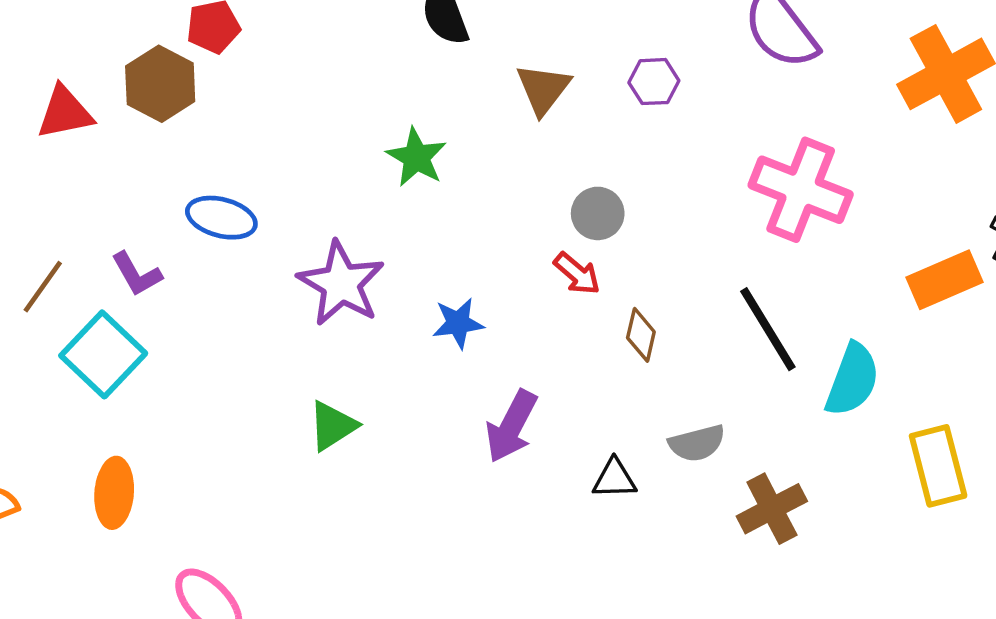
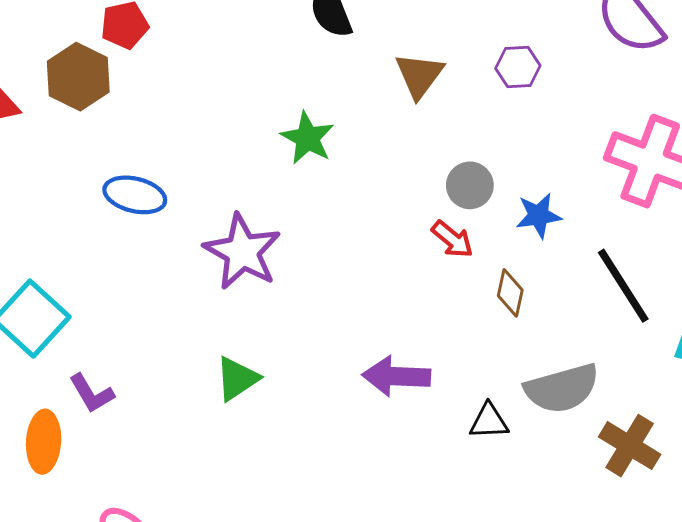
purple L-shape: (137, 274) -> (92, 393), moved
blue star: (458, 323) -> (539, 215), moved
purple arrow: (511, 426) -> (396, 376), turned 66
gray semicircle: (697, 443) -> (562, 388), size x1.5
brown cross: (772, 509) -> (630, 446), turned -30

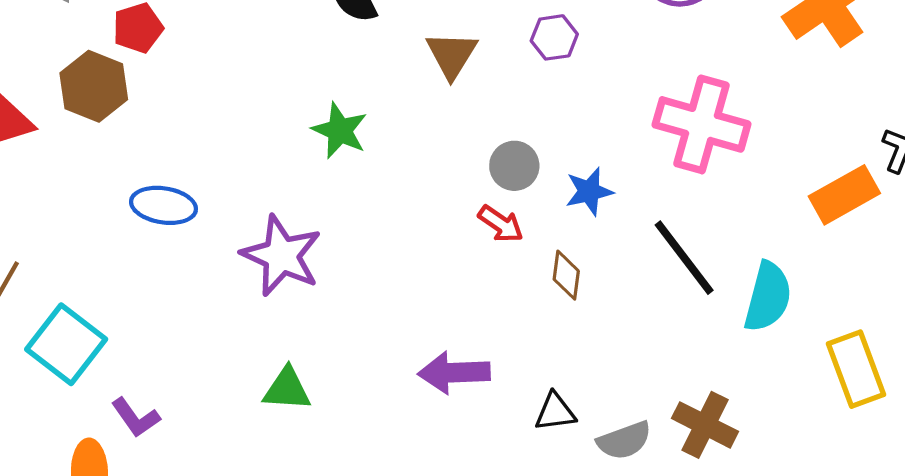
green triangle: (237, 379) -> (287, 389), turned 42
gray semicircle: (562, 388) -> (624, 440), moved, size x0.7

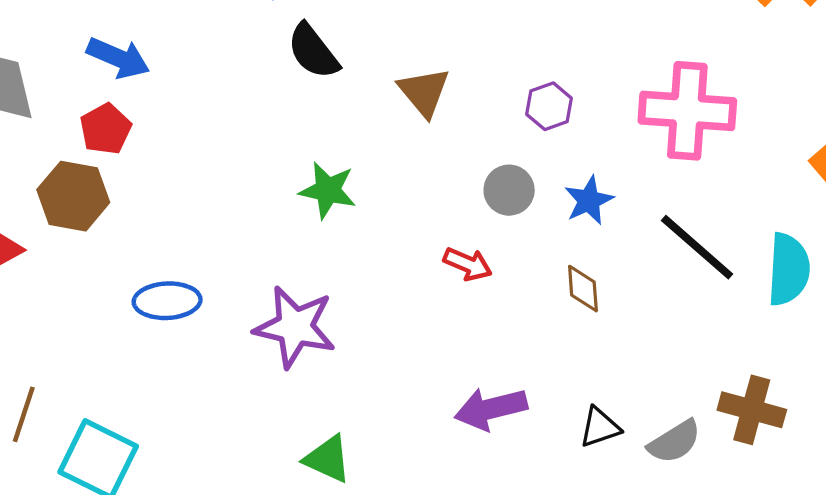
purple hexagon: (554, 37) -> (549, 106), moved
red arrow: (501, 224) -> (468, 264), moved
green triangle: (287, 389) -> (328, 459), turned 32

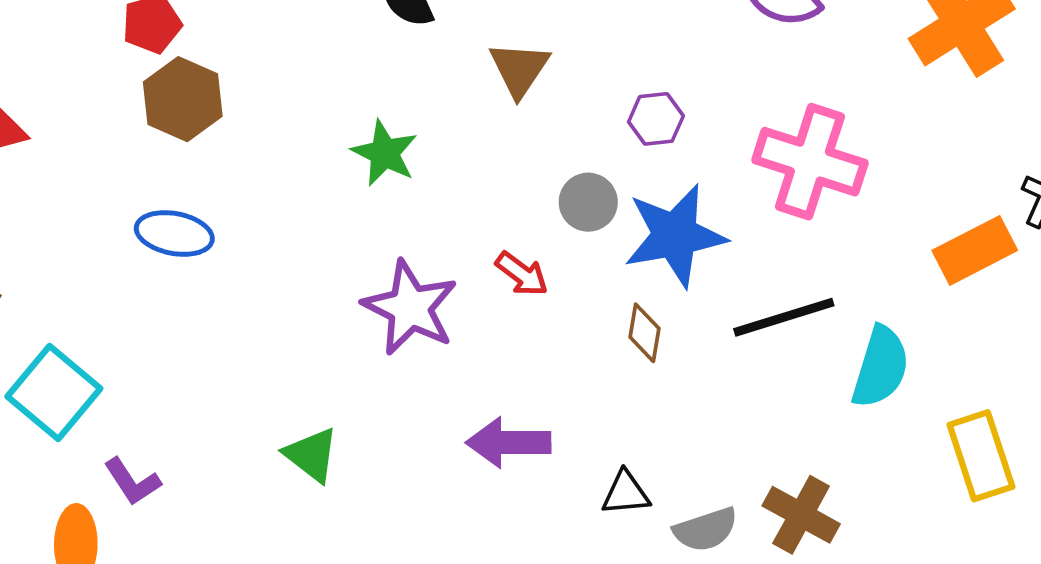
brown hexagon: (73, 196) -> (183, 99), moved
blue star: (589, 200) -> (675, 235), size x1.8
black line: (697, 247) -> (784, 317), turned -72
purple star: (295, 327) -> (410, 308), moved

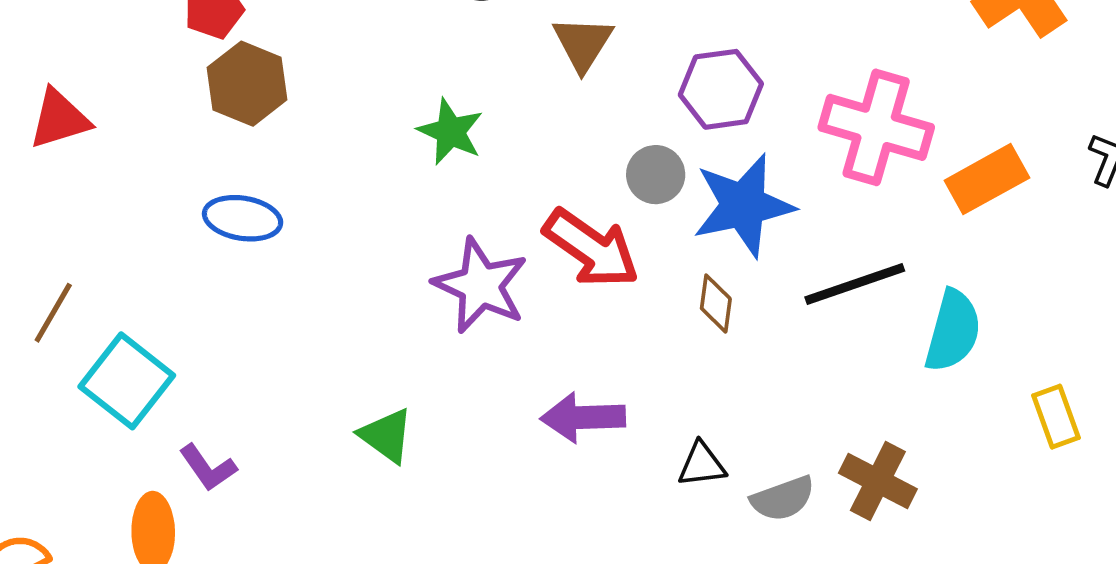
purple hexagon: (656, 119) -> (721, 89), size x1.5
orange rectangle: (975, 250) -> (987, 179), moved
red arrow: (522, 274) -> (591, 248), size x1.8
yellow rectangle: (981, 456) -> (1056, 417), size x0.7

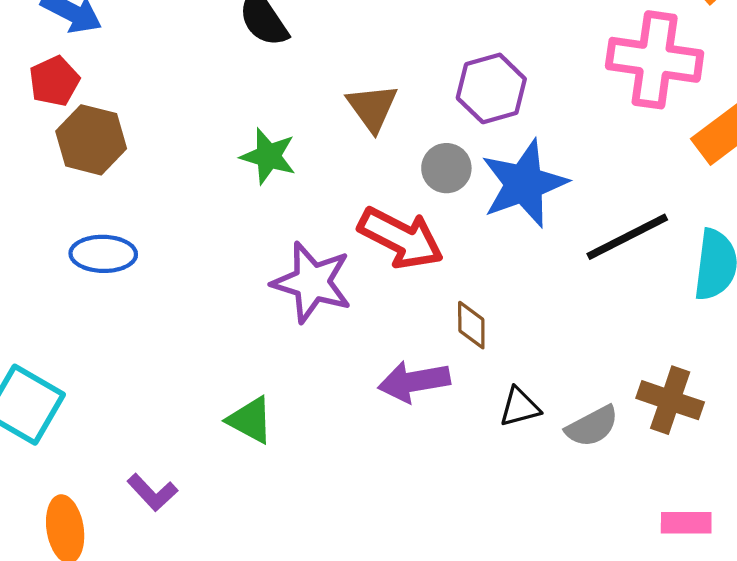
brown triangle: (583, 43) -> (372, 108), moved
pink cross: (876, 127) -> (655, 60), moved
brown diamond: (716, 304) -> (471, 325), moved
purple L-shape: (208, 468) -> (152, 492), moved

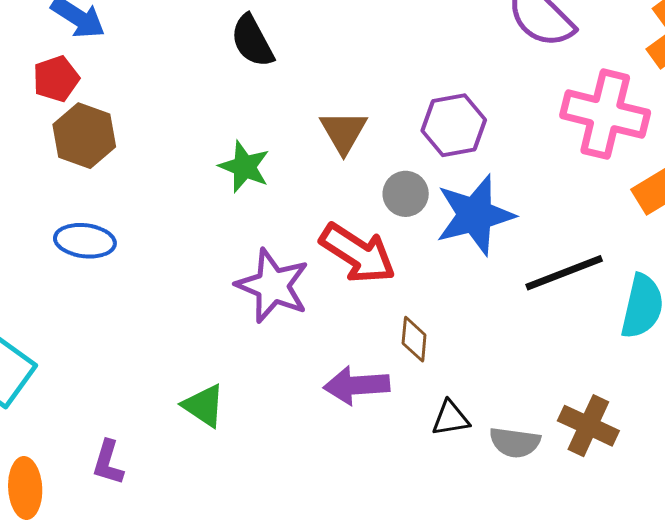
gray semicircle: (592, 426) -> (515, 442), turned 30
purple L-shape: (152, 492) -> (108, 463), turned 54

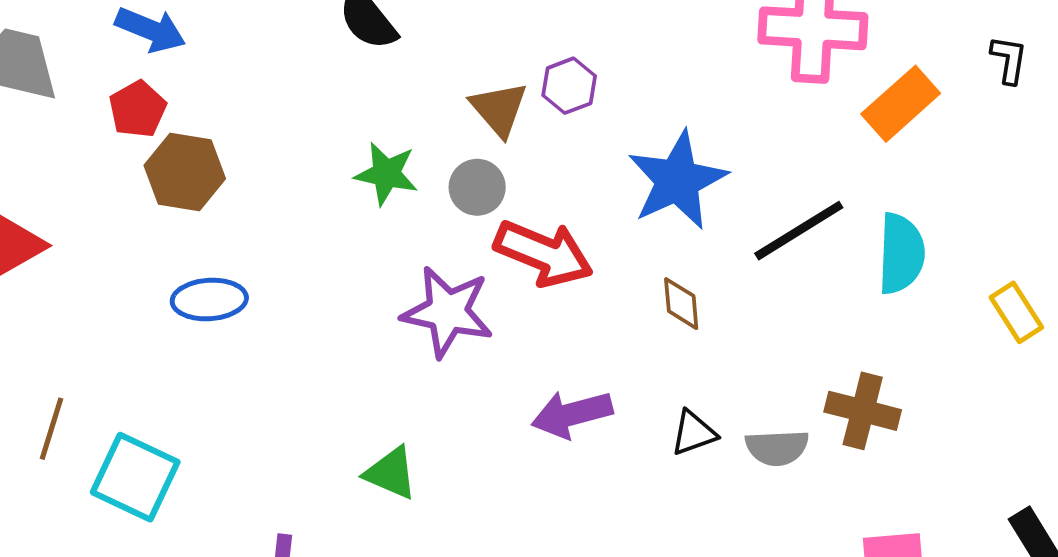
purple hexagon: (454, 125) -> (569, 86), moved, size x0.7
gray circle: (406, 194) -> (477, 187), moved
brown diamond: (414, 339) -> (681, 304), moved

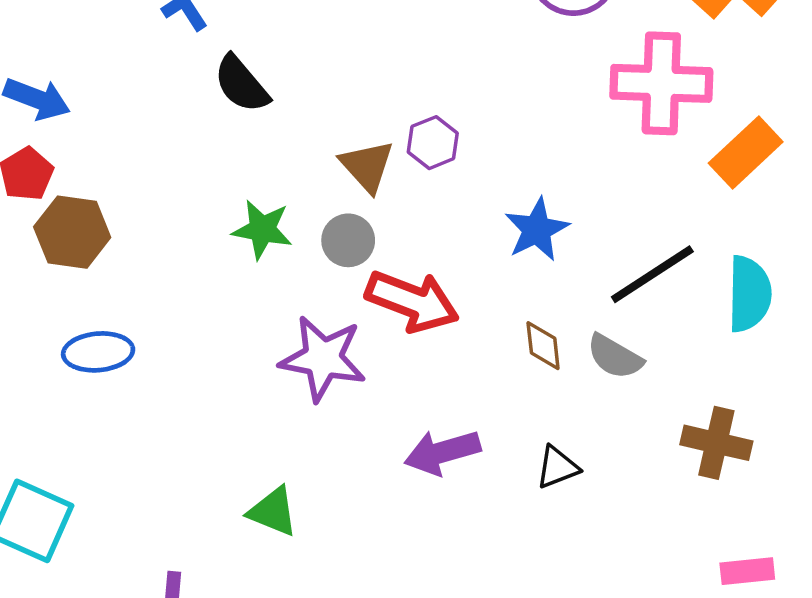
blue star: (677, 180) -> (537, 230), size x0.7
gray semicircle: (777, 448) -> (615, 357), moved, turned 34

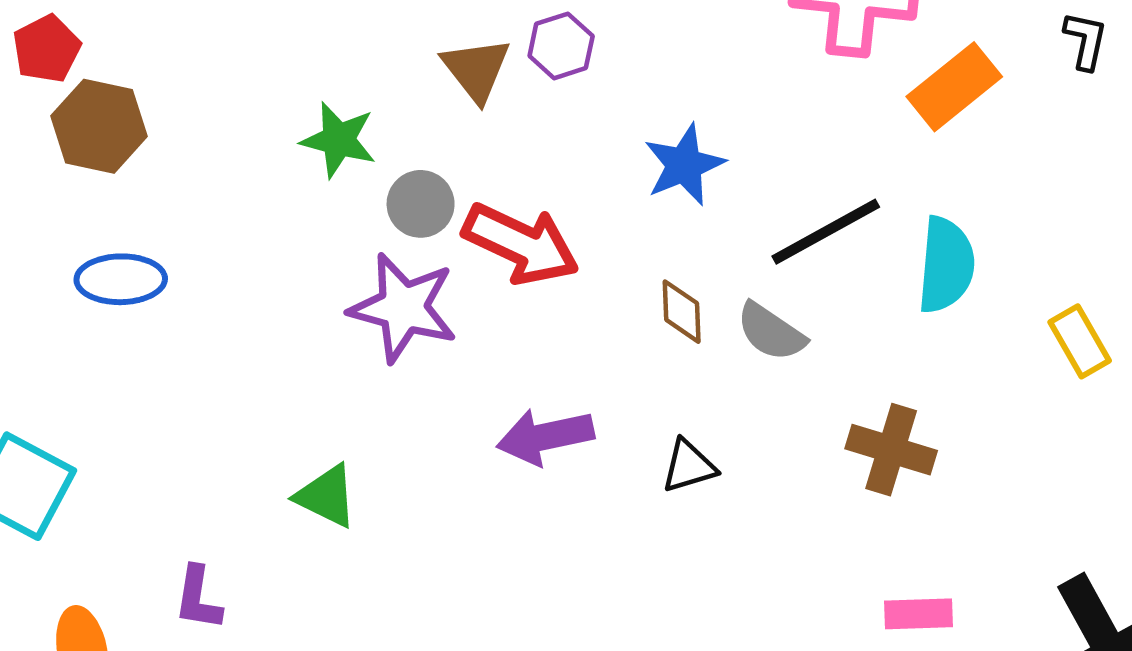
gray circle: (348, 240) -> (421, 204), moved

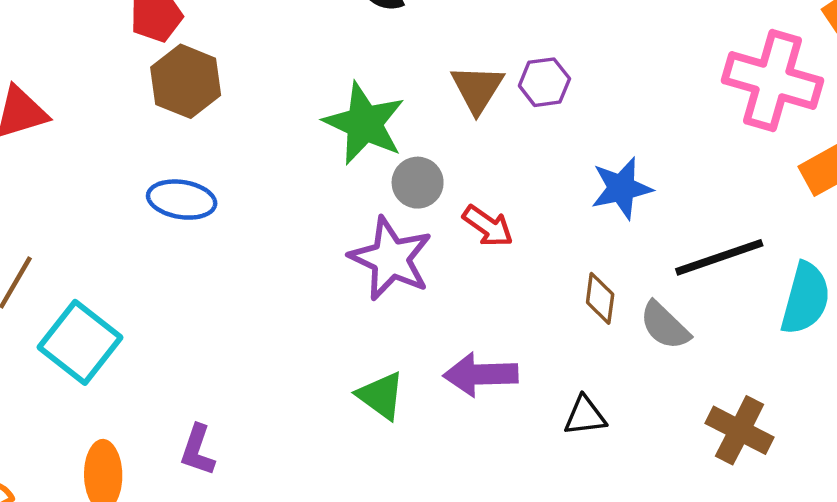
green star: (339, 140) -> (364, 123), size x1.4
red arrow: (521, 244) -> (488, 226), size x0.6
green triangle: (327, 496) -> (381, 396), moved

